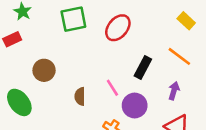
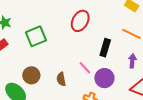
green square: (73, 19) -> (36, 36), moved
brown circle: (44, 70) -> (31, 75), moved

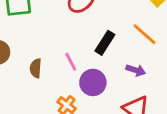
purple arrow: (132, 61) -> (136, 70), turned 88

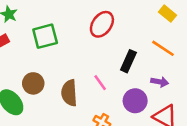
brown semicircle: (36, 68) -> (69, 93), size x1.5
purple circle: (93, 82) -> (135, 101), moved

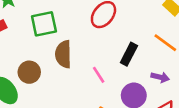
brown semicircle: (69, 93) -> (63, 54), moved

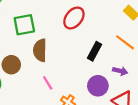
pink line: (99, 75) -> (48, 83), moved

